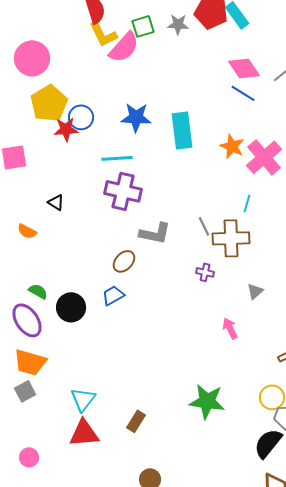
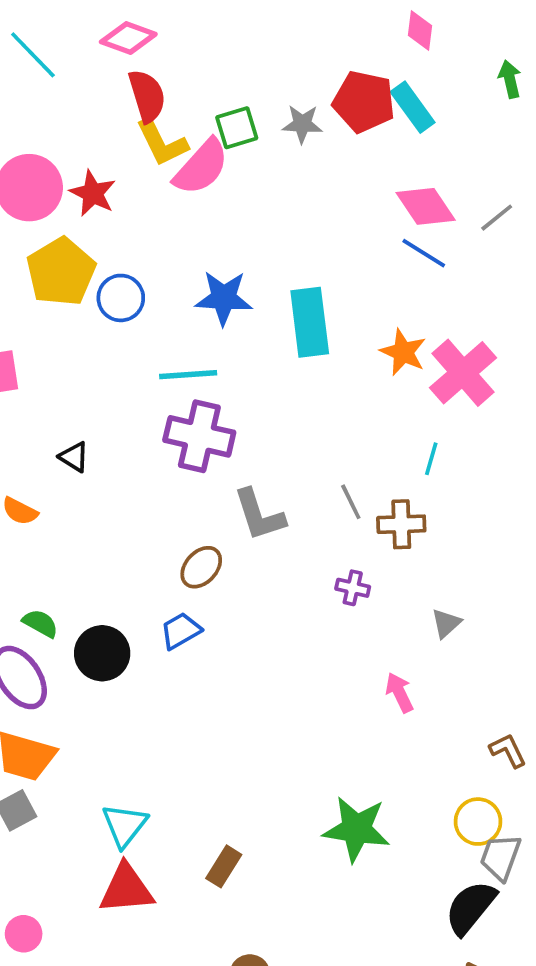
red star: (66, 129) -> (93, 193), moved, turned 30
gray L-shape: (155, 233) -> (259, 515), turned 60
brown cross: (231, 238) -> (401, 524), size x0.7

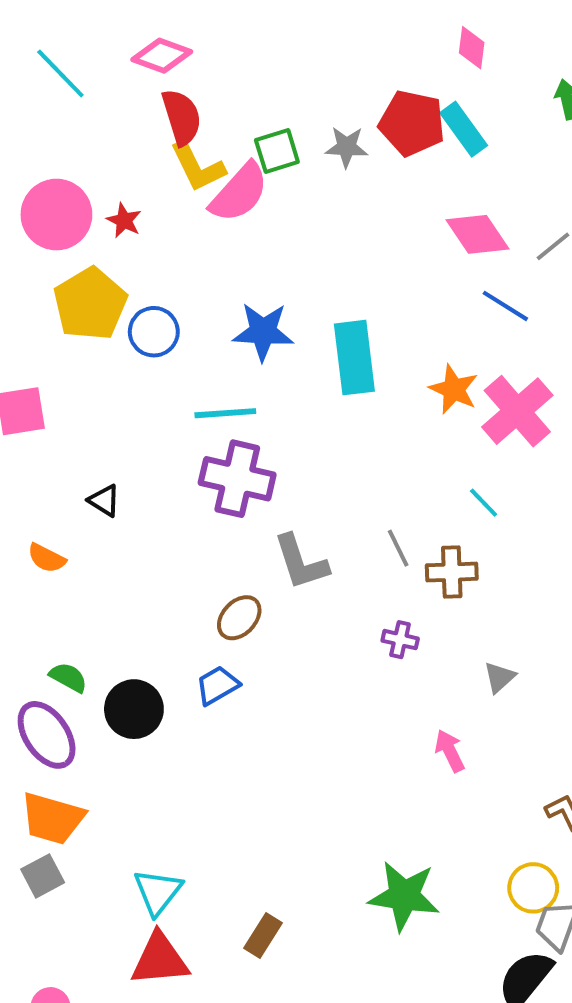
red star: (93, 193) -> (124, 220), size x0.7
blue line: (424, 253) -> (505, 306), moved
cyan line: (431, 459) -> (484, 503), turned -60

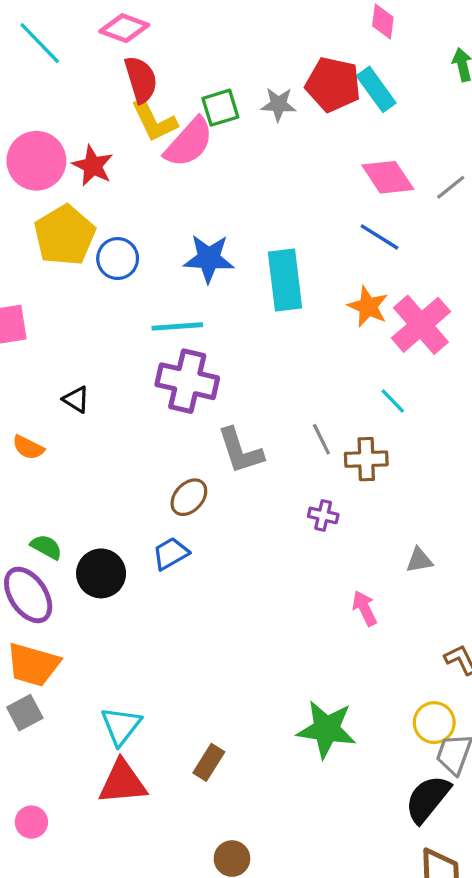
red star: (124, 220) -> (93, 166), size x1.4
blue line: (505, 306) -> (380, 237), moved
gray triangle: (499, 677) -> (419, 560), moved, turned 32

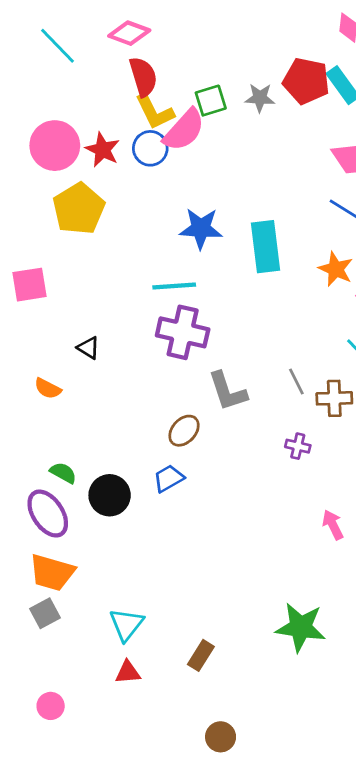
blue circle: (118, 259) -> (150, 148), moved
red triangle: (123, 782) -> (128, 672), size x0.6

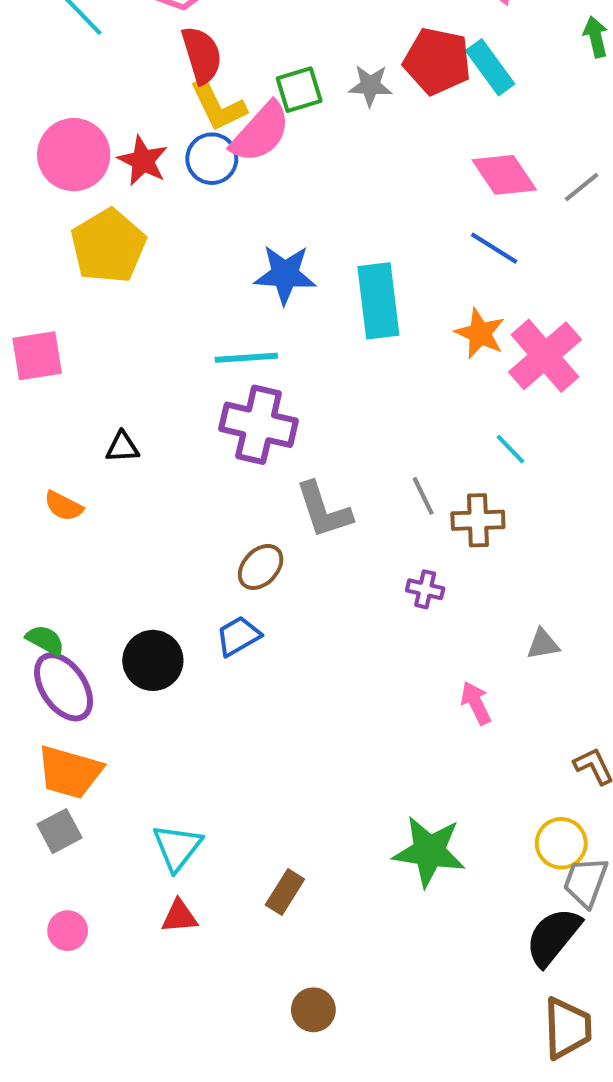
black triangle: (88, 348) -> (122, 447), turned -35
green semicircle: (63, 473) -> (45, 640), moved
pink circle: (51, 706) -> (68, 931), moved

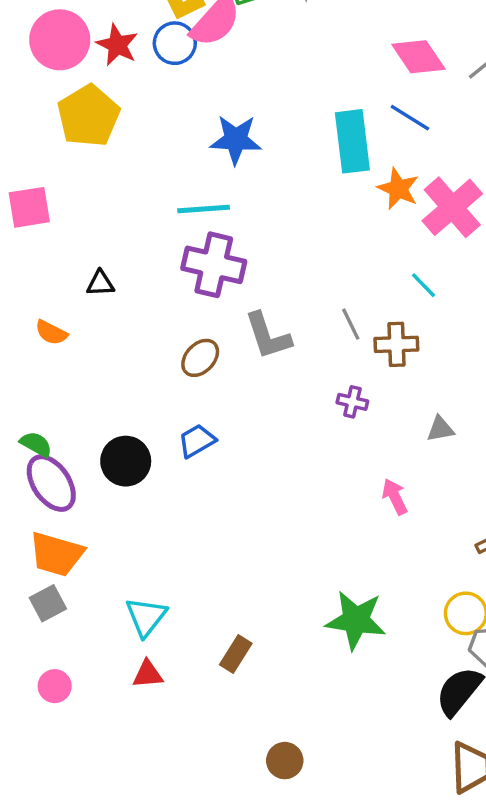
cyan rectangle: (378, 301) -> (352, 141), moved
brown ellipse: (261, 567) -> (200, 358), moved
gray triangle: (543, 644) -> (440, 429), moved
brown circle: (313, 1010) -> (285, 761), moved

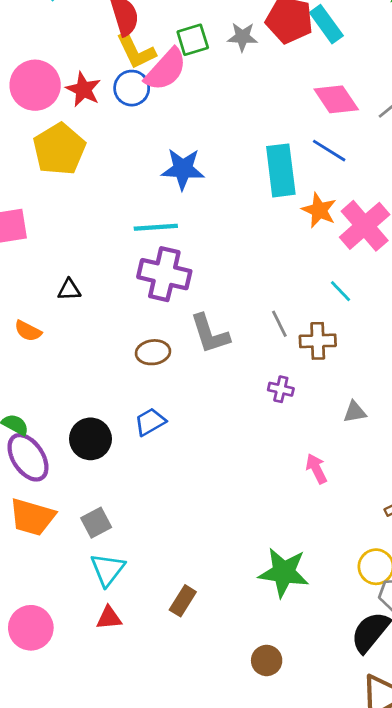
brown ellipse: (200, 358) -> (153, 352), turned 40
gray square: (48, 603) -> (96, 523), moved
pink circle: (55, 686) -> (31, 628), size x1.6
brown circle: (285, 761) -> (267, 660), moved

